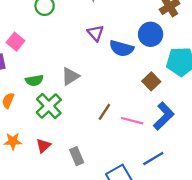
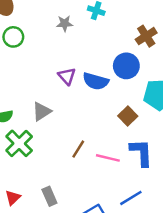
purple triangle: (96, 33) -> (67, 76), moved
blue L-shape: (164, 116) -> (141, 153), turned -48
red triangle: (43, 146) -> (13, 198), moved

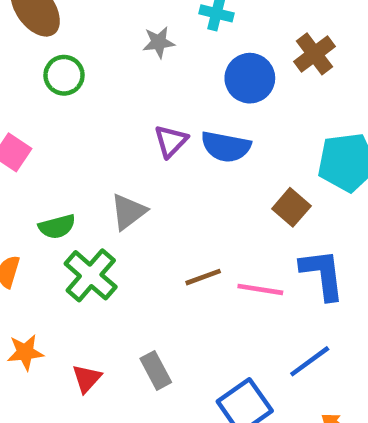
blue circle: (126, 66) -> (250, 78), moved
purple triangle: (67, 76) -> (171, 141), turned 30
brown line: (78, 149) -> (203, 277), turned 42

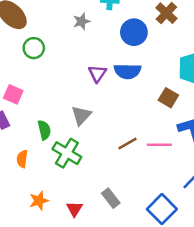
green semicircle: (57, 227) -> (44, 130), turned -78

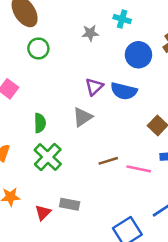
gray triangle: (81, 115) -> (82, 117), moved
green semicircle: (44, 130) -> (40, 123), moved
gray rectangle: (111, 198) -> (70, 204), moved, turned -54

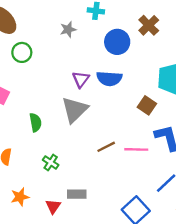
gray triangle: (82, 117) -> (75, 110), size x1.4
green cross: (48, 157) -> (51, 162), moved, size x0.6

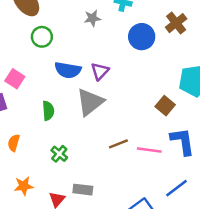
blue semicircle: (109, 79) -> (68, 70), moved

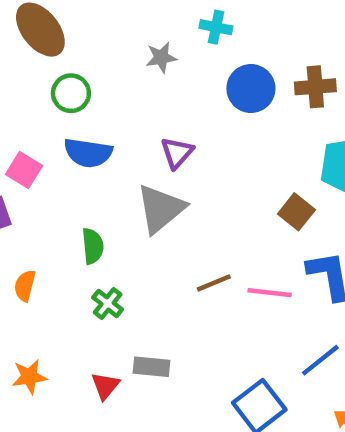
brown cross: (176, 23) -> (315, 87), moved, turned 35
blue semicircle: (68, 70) -> (88, 153), moved
green semicircle: (48, 111) -> (93, 246), moved
orange star: (24, 186) -> (29, 377), moved

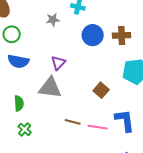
gray triangle: (161, 209) -> (50, 88), turned 45
brown square: (296, 212) -> (101, 90), moved
brown line: (214, 283) -> (73, 122), turned 35

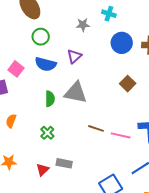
purple triangle: (58, 63) -> (74, 56), moved
brown square: (101, 90) -> (128, 84), moved
green semicircle: (19, 103) -> (50, 99), moved

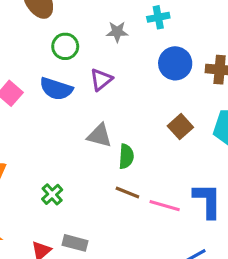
cyan cross: (109, 14) -> (158, 17), turned -32
green circle: (41, 37) -> (65, 46), moved
gray triangle: (76, 93) -> (99, 136), size x0.7
green semicircle: (50, 99) -> (126, 156), moved

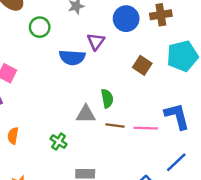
purple triangle: (101, 80) -> (96, 41), moved
blue semicircle: (56, 89) -> (72, 57), moved
gray triangle: (99, 136) -> (86, 114), moved

